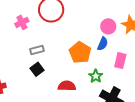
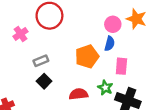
orange pentagon: (80, 52) -> (87, 56), turned 30
pink rectangle: (120, 61) -> (121, 66), moved
green star: (96, 76) -> (105, 88), moved

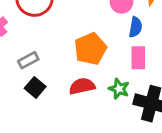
blue semicircle: (110, 44) -> (135, 27), moved
red semicircle: (78, 94) -> (82, 86), moved

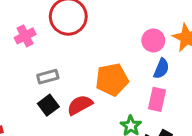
red semicircle: (82, 86) -> (80, 105), moved, turned -30

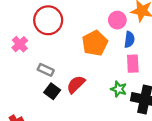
gray rectangle: (48, 77) -> (46, 70), turned 56
orange pentagon: (112, 80) -> (95, 43), moved

